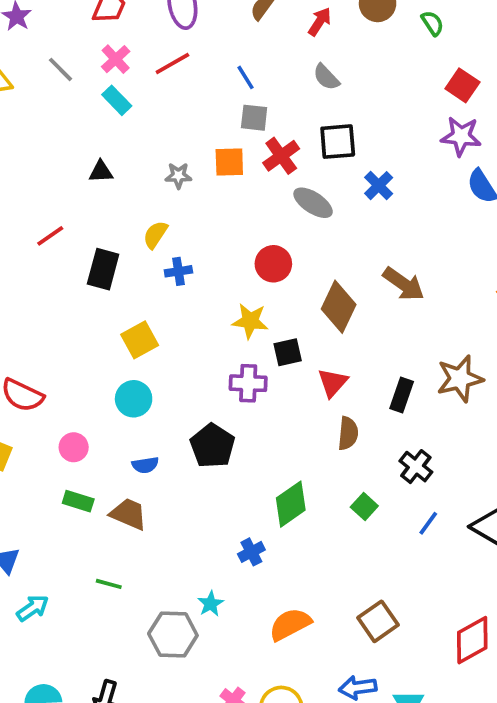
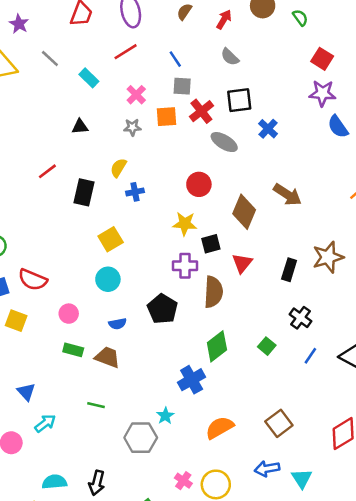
pink cross: (116, 59) -> (136, 95), moved
brown semicircle: (348, 433) -> (213, 292), moved, size x1.4
blue cross: (251, 552) -> (192, 380), size x1.5

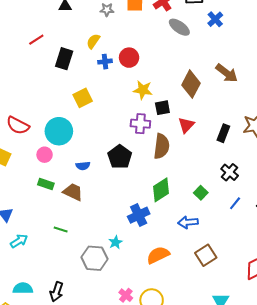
red circle: (199, 184) -> (129, 58), moved
cyan circle: (108, 279) -> (59, 131), moved, size x1.4
blue arrow: (267, 469) -> (188, 222), moved

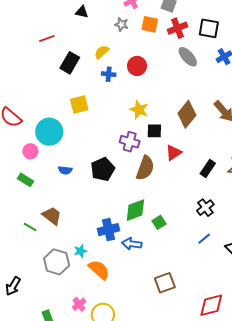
red circle: (129, 58) -> (137, 66), moved
brown trapezoid: (73, 192) -> (52, 216), moved
green square: (201, 193) -> (159, 222), moved
blue arrow: (188, 222) -> (132, 244), moved
orange semicircle: (158, 255) -> (99, 270), moved, turned 55

